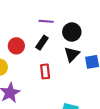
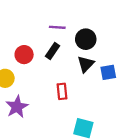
red rectangle: (45, 71) -> (62, 91), moved

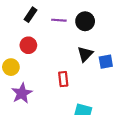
black circle: (86, 39) -> (85, 21), moved
black rectangle: (53, 51) -> (31, 15), moved

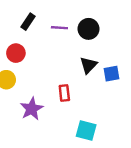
red circle: (28, 45) -> (16, 53), moved
purple star: (22, 93) -> (32, 109), moved

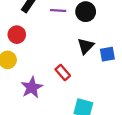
red rectangle: (64, 93) -> (63, 72), turned -35

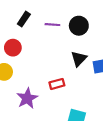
red rectangle: (63, 72) -> (57, 84), turned -64

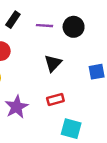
black triangle: (79, 59) -> (53, 63), moved
red rectangle: (57, 84) -> (55, 100), moved

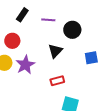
black circle: (74, 27) -> (72, 30), moved
purple star: (17, 107) -> (25, 65), moved

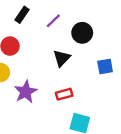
purple line: (48, 20) -> (53, 21), turned -48
purple star: (25, 65) -> (26, 92), moved

